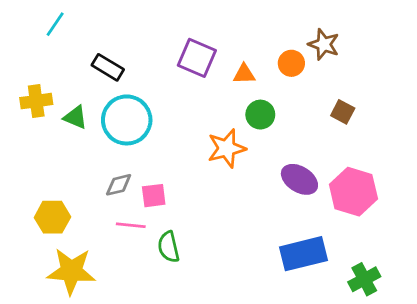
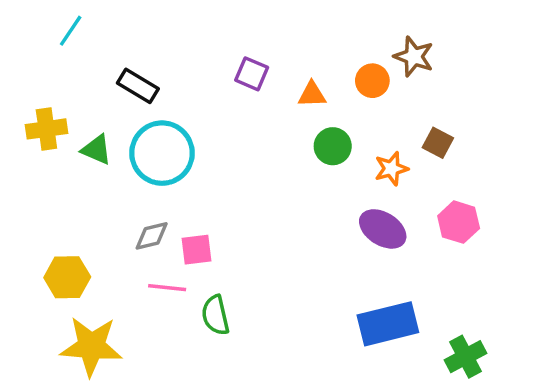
purple square: (197, 58) -> (252, 74), size x0.7
orange star: (227, 148) -> (391, 169), moved, size x0.7
pink hexagon: (353, 192) -> (459, 222), moved, size x0.7

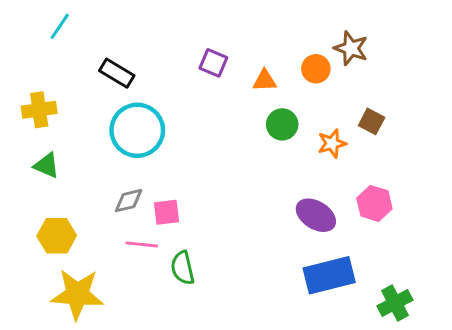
green triangle: (96, 150) -> (46, 165), moved
pink hexagon: (459, 222) -> (374, 203), moved
purple ellipse: (383, 229) -> (316, 215), moved

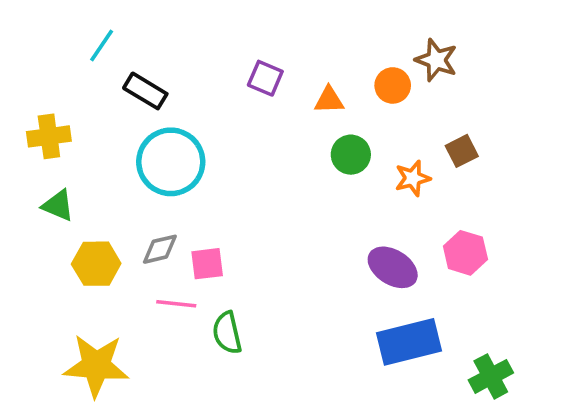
cyan line: (60, 26) -> (102, 45), moved
brown square: (372, 121) -> (462, 151), turned 35
yellow hexagon: (57, 236) -> (96, 264), moved

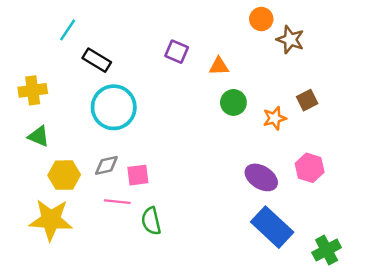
orange circle: (393, 85) -> (261, 19), moved
blue rectangle: (409, 342) -> (272, 227), turned 57
yellow star: (96, 366) -> (51, 220), moved

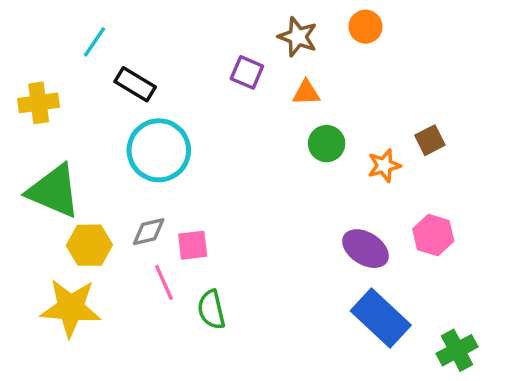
brown star: (290, 40) -> (298, 37), moved
yellow cross: (33, 90) -> (39, 103), moved
green triangle: (39, 136) -> (54, 191), size x1.8
pink line: (117, 202) -> (164, 282), turned 60

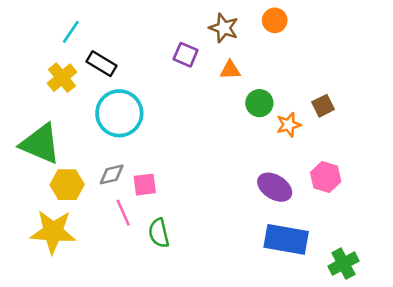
yellow cross: (39, 103) -> (62, 78), moved, turned -32
green circle: (327, 144) -> (259, 103), moved
blue rectangle: (381, 318) -> (286, 239), turned -33

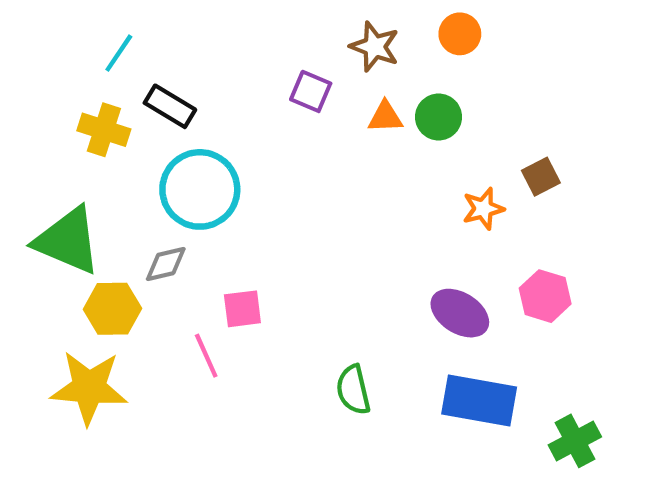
yellow cross: (62, 78) -> (104, 130), turned -32
green circle: (259, 103) -> (439, 117), moved
gray diamond: (112, 174) -> (166, 264), moved
green semicircle: (159, 233) -> (353, 390), moved

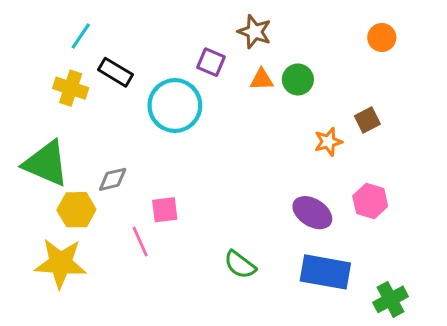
orange circle: (460, 34) -> (382, 37), moved
cyan circle: (200, 189) -> (175, 106), moved
green semicircle: (353, 390) -> (240, 265), turned -40

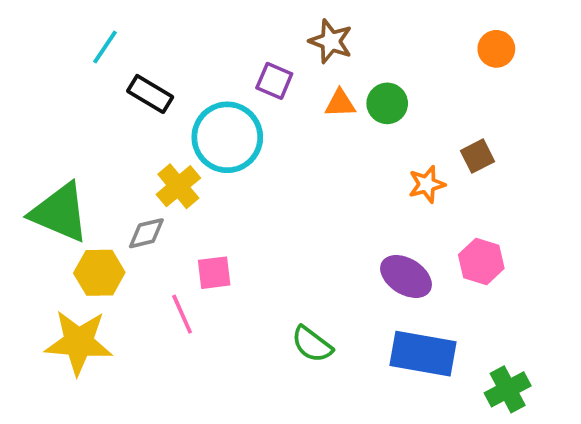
yellow cross: (71, 88) -> (178, 186), moved, turned 32

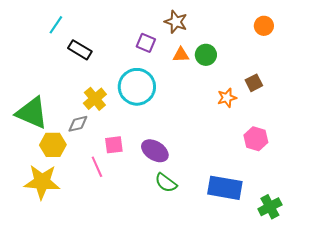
cyan circle: (227, 137) -> (137, 87), moved
purple ellipse: (406, 276) -> (155, 151), moved

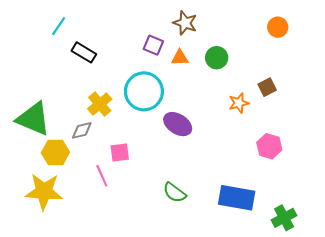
orange triangle: (181, 55) -> (180, 58), moved
purple ellipse: (155, 151) -> (178, 124), moved

